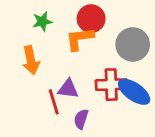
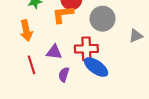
blue ellipse: (134, 92) -> (96, 67), moved
red line: (54, 102) -> (32, 65), moved

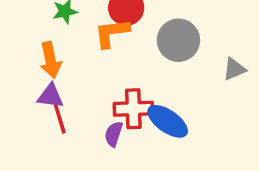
red cross: (86, 49) -> (133, 109), moved
purple triangle: (54, 52) -> (50, 96), moved

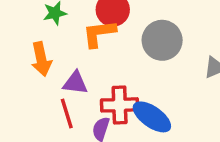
purple triangle: (50, 96) -> (75, 83), moved
red line: (59, 118) -> (67, 113), moved

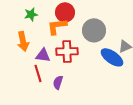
red cross: (120, 105) -> (67, 51), moved
blue ellipse: (152, 117) -> (112, 57), moved

